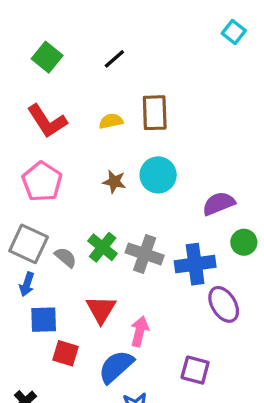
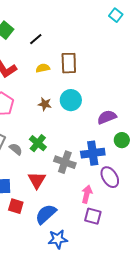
black line: (114, 59) -> (36, 39), moved
gray cross: (145, 254) -> (65, 162), moved
pink arrow: (140, 331) -> (87, 194), moved

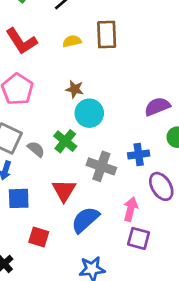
cyan circle: (71, 100) -> (89, 113), moved
blue cross: (93, 153) -> (139, 154), size x0.7
red square: (16, 206) -> (39, 237), moved
blue semicircle: (46, 214) -> (85, 220), moved

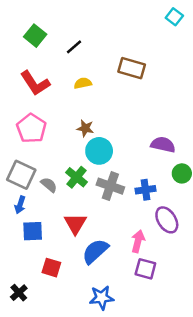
brown rectangle: (107, 35) -> (132, 68), moved, turned -72
purple semicircle: (157, 106) -> (163, 145), turned 35
gray cross: (101, 166) -> (110, 186), moved

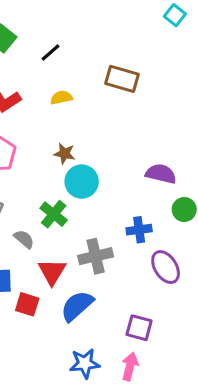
gray semicircle: (49, 185) -> (24, 239), moved
gray cross: (110, 186) -> (96, 256), moved, turned -32
pink arrow: (138, 241) -> (130, 367), moved
red square: (51, 268) -> (27, 304), moved

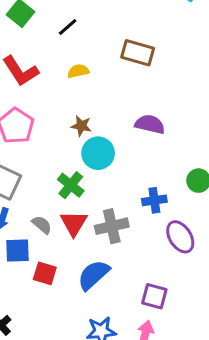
purple semicircle: (161, 174) -> (150, 124), moved
gray semicircle: (24, 239) -> (42, 225), moved
red triangle: (52, 272) -> (74, 223), moved

